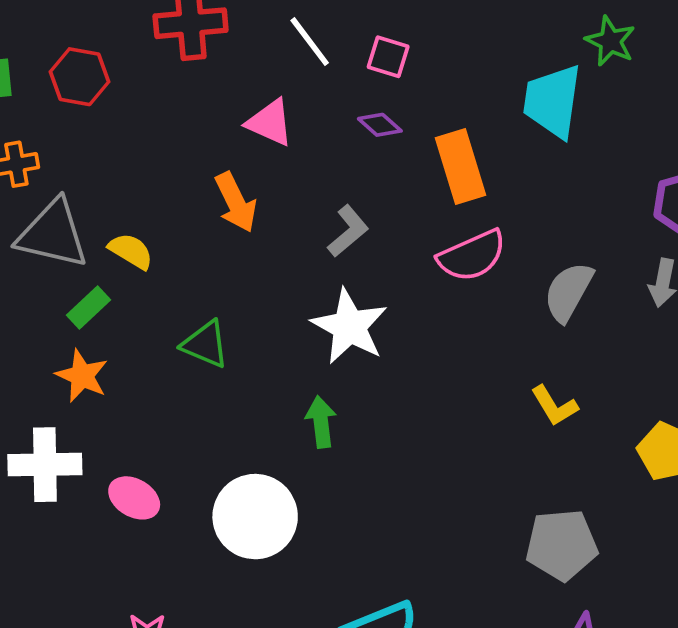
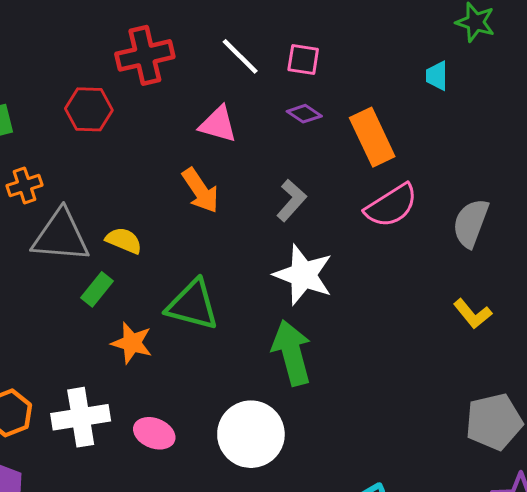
red hexagon: (79, 77) -> (89, 109), moved
cyan trapezoid: (553, 101) -> (437, 76), size x0.5
green triangle: (205, 344) -> (193, 305), size x1.4
orange star: (82, 376) -> (132, 343), moved
green arrow: (321, 422) -> (292, 353), size x1.6

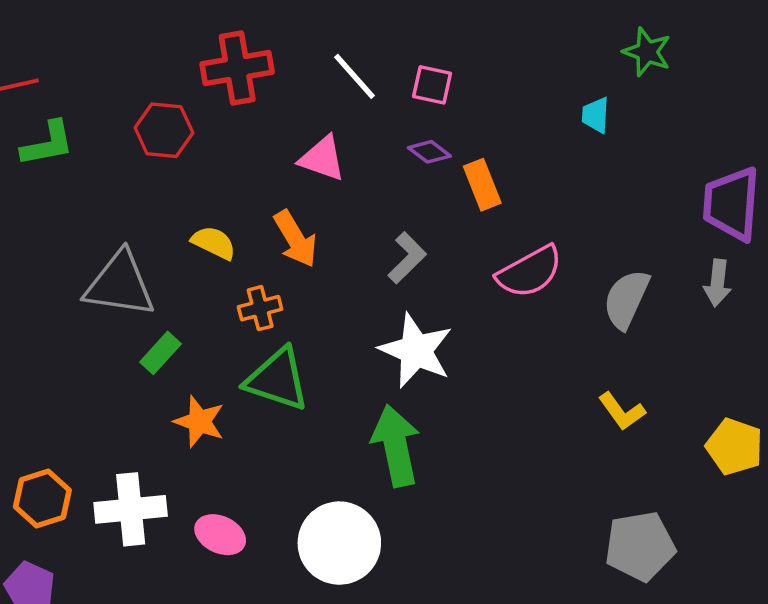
orange rectangle: (372, 137) -> (482, 185), moved, size x0.7
orange cross: (25, 185) -> (260, 308), moved
yellow semicircle: (124, 241) -> (214, 243), moved

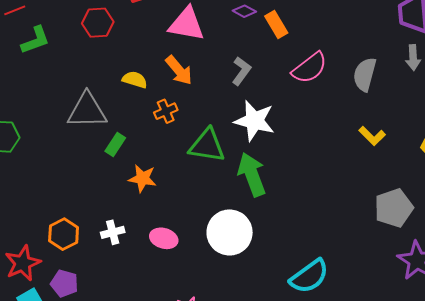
pink triangle: (322, 158) -> (187, 24), size x1.4
green triangle: (277, 379) -> (207, 146), moved
white cross: (131, 509) -> (113, 232), size x0.6

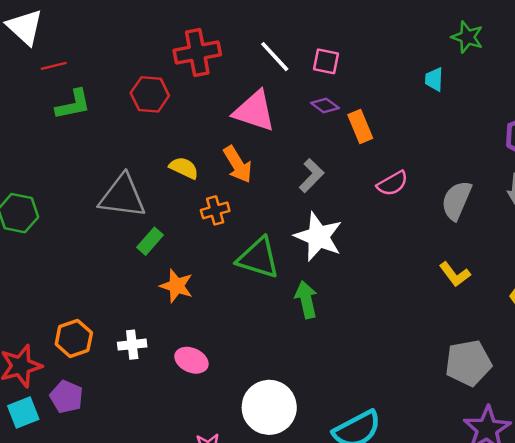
pink semicircle: (310, 68) -> (392, 183), size x0.7
green arrow: (252, 174) -> (306, 300), size x0.7
white circle: (230, 232) -> (269, 407), moved

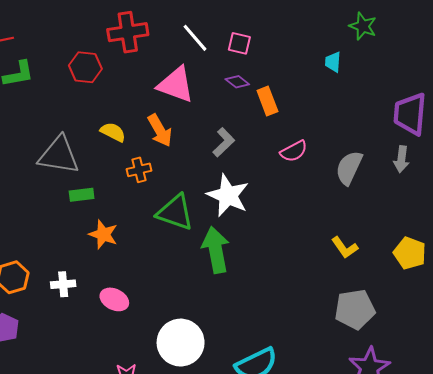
green rectangle: (150, 241) -> (82, 195), turned 40
yellow L-shape: (455, 274) -> (345, 248), moved
green arrow: (306, 300) -> (216, 250), size x1.4

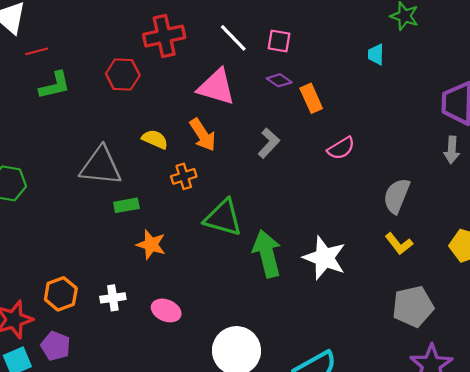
gray semicircle: (349, 168) -> (397, 196), moved
white star: (228, 195) -> (324, 258), moved

